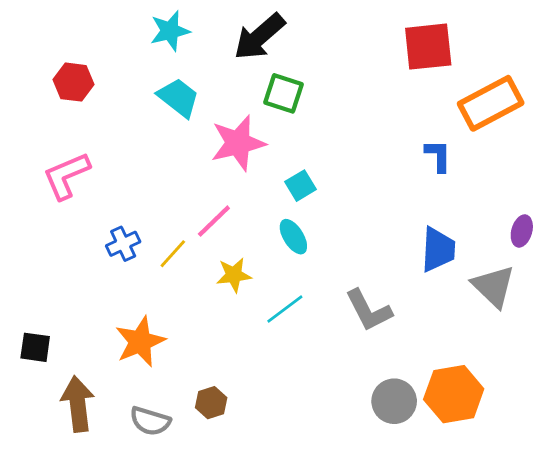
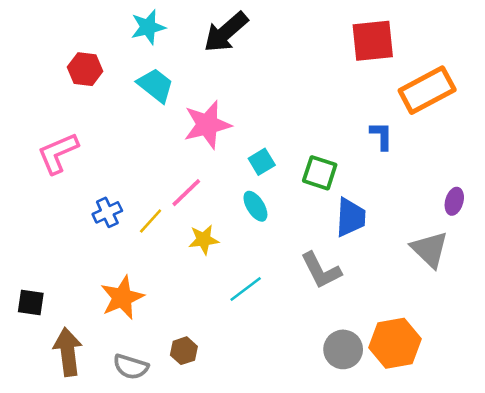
red hexagon: (73, 82) -> (85, 69), moved
green square: (283, 93) -> (320, 173), moved
blue trapezoid: (438, 249) -> (351, 217), moved
cyan line: (285, 309) -> (246, 289), moved

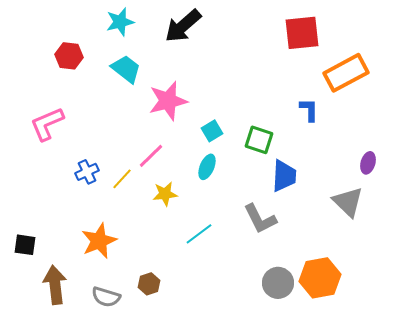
cyan ellipse: (255, 206) -> (207, 167), turned 55

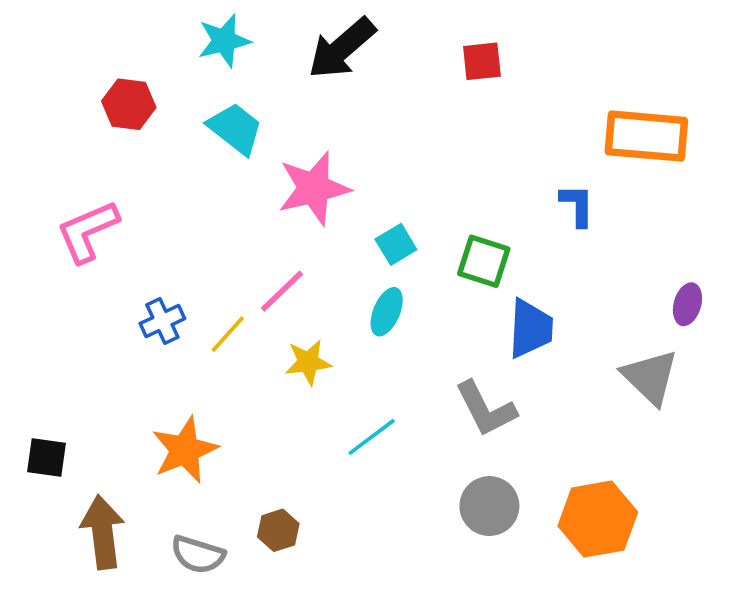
red square: (302, 33) -> (482, 61), moved, size x0.6
orange rectangle: (346, 73) -> (646, 136), turned 33
gray circle: (278, 283) -> (489, 506), moved

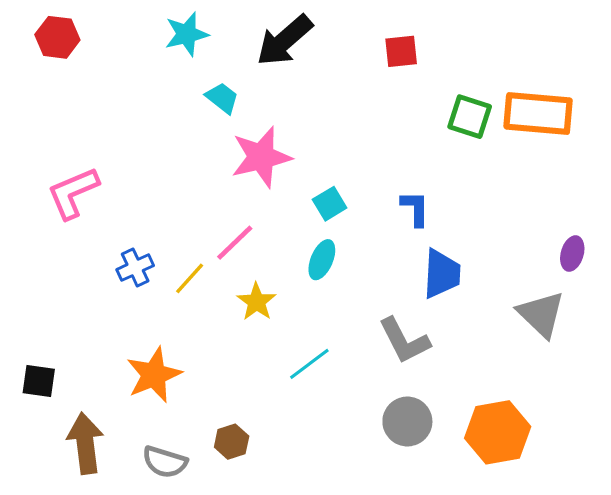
red hexagon: (129, 104) -> (57, 37), moved
cyan trapezoid: (235, 129) -> (222, 98), moved, size x0.7
blue L-shape: (577, 205) -> (415, 208), moved
green square: (484, 261) -> (470, 117), moved
yellow star: (308, 362) -> (257, 302), turned -30

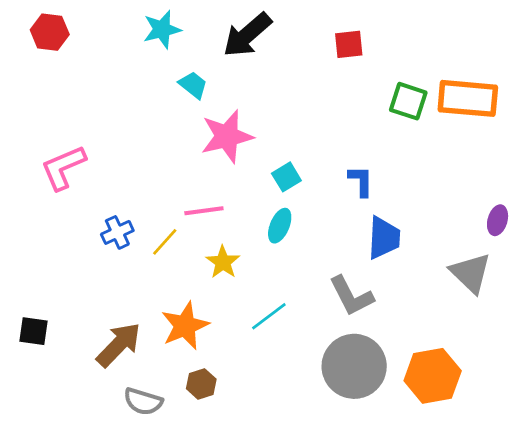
pink line: (235, 243) -> (204, 211), turned 36
orange star: (154, 375) -> (185, 326), moved
gray circle: (407, 421) -> (354, 366), size x1.5
brown arrow: (85, 443) -> (119, 345), moved, turned 51

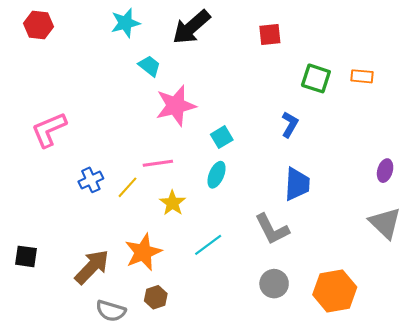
orange rectangle: (468, 98) -> (362, 76), size x0.5
blue L-shape: (361, 181) -> (290, 124), moved, turned 30
gray triangle: (470, 273) -> (385, 223), moved
gray circle: (354, 366) -> (274, 284), size x0.6

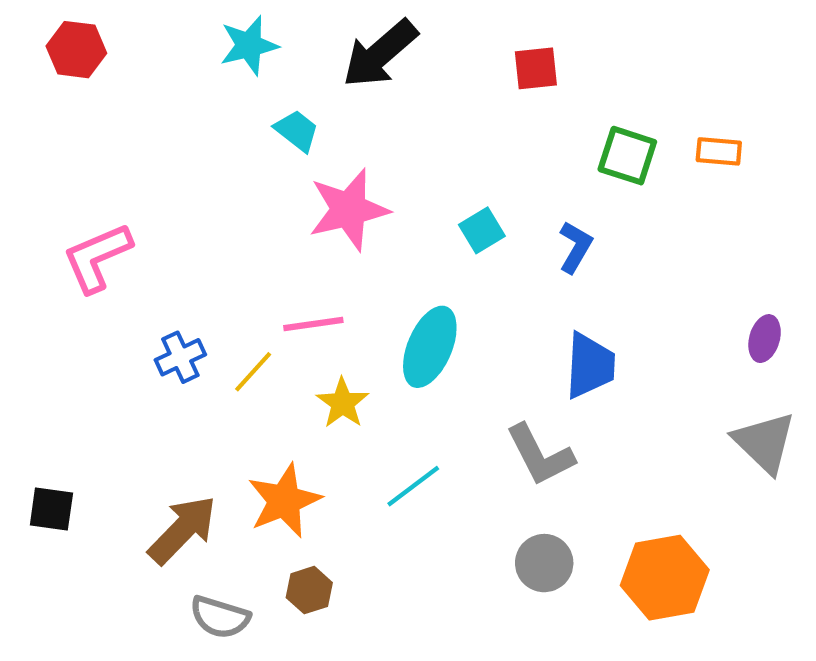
cyan square: (222, 137) -> (482, 230), moved
cyan ellipse: (216, 175) -> (430, 347), size x1.5

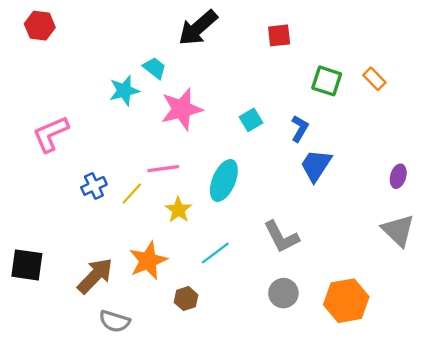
cyan star: (249, 45) -> (124, 91), moved
orange rectangle: (719, 151) -> (374, 79), turned 40
blue trapezoid: (590, 366) -> (316, 165), moved, turned -150
black square: (51, 509) -> (27, 265), size x1.4
brown hexagon: (309, 590) -> (186, 299), moved

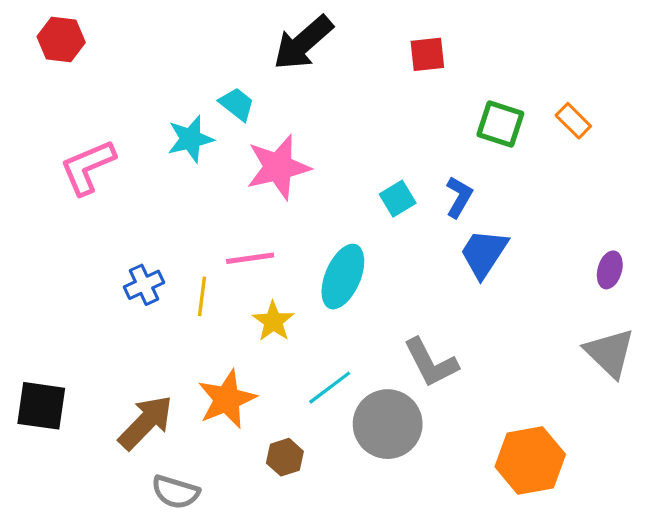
cyan square: (251, 120) -> (398, 199), moved
pink L-shape: (51, 134) -> (88, 167), moved
yellow line: (132, 194) -> (202, 296), turned -35
gray circle: (283, 293) -> (388, 424), moved, size x1.5

